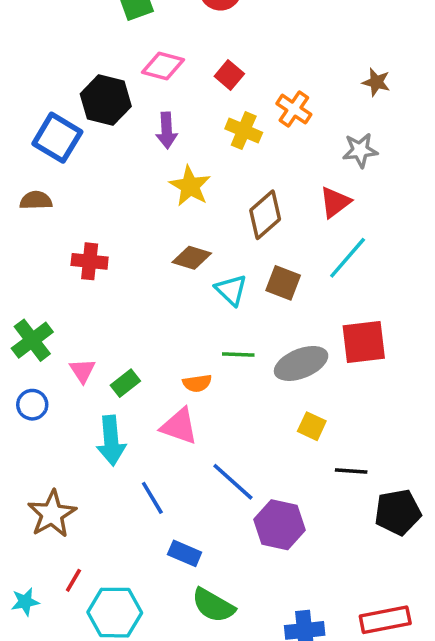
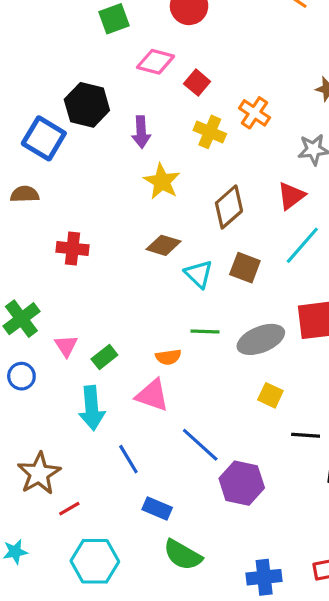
pink diamond: (163, 66) -> (156, 62), moved
red line: (73, 580) -> (69, 509), moved, turned 30

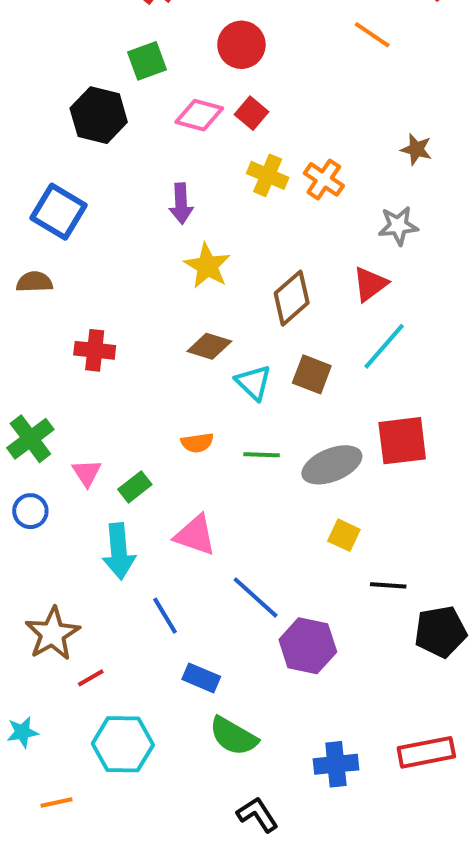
red square: (197, 83) -> (251, 113), moved
black hexagon: (87, 105) -> (99, 115), moved
yellow cross: (210, 132) -> (268, 175), moved
orange semicircle: (168, 357) -> (197, 443), moved

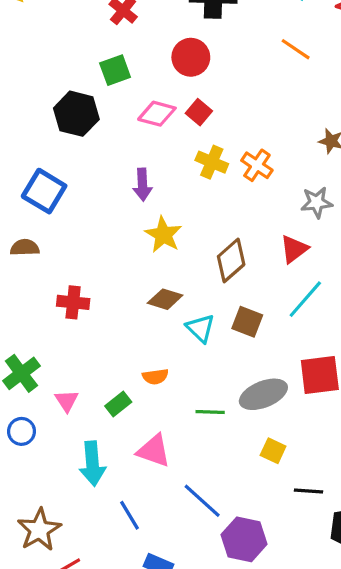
green line: (262, 455) -> (210, 412), moved
green rectangle: (135, 487) -> (118, 404), moved

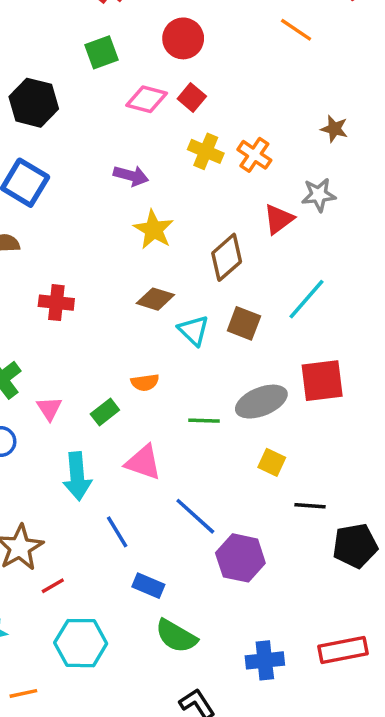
black hexagon: (76, 114) -> (34, 103), moved
purple arrow: (142, 185) -> (131, 176), turned -72
red triangle: (294, 249) -> (279, 219), moved

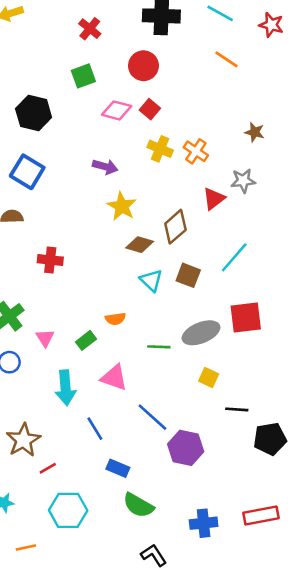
brown diamond: (155, 299) -> (140, 245), moved

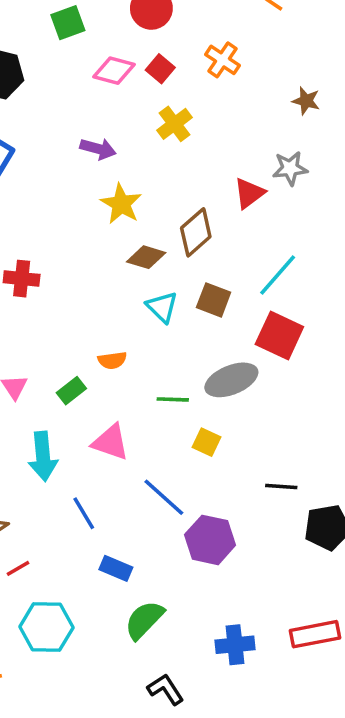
yellow cross: (160, 149) -> (174, 124), turned 30
orange cross: (196, 151) -> (222, 60), moved
red square: (246, 317) -> (279, 335), moved, turned 32
yellow square: (209, 378) -> (206, 442), moved
green semicircle: (138, 505) -> (144, 620), turned 104

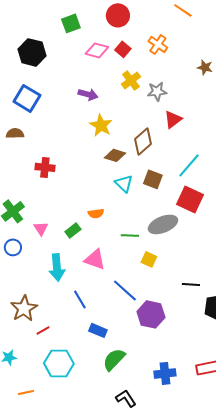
gray star: (290, 168) -> (157, 91), moved

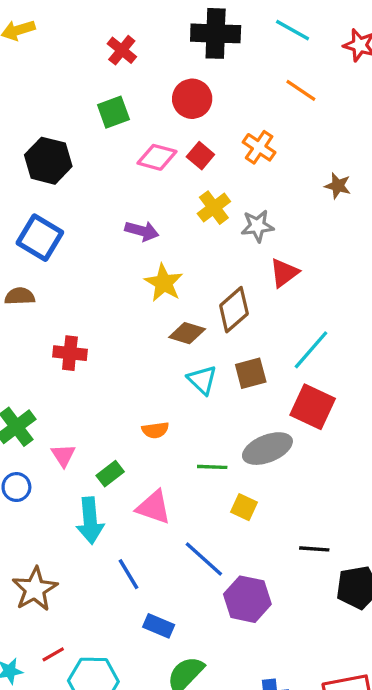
brown square: (153, 179) -> (251, 373), turned -36
green rectangle: (73, 230) -> (110, 474), moved
red line: (43, 330) -> (53, 654), moved

